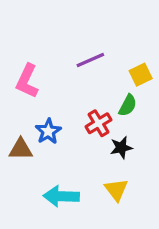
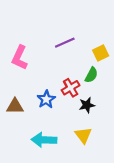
blue star: (48, 131) -> (46, 99), moved

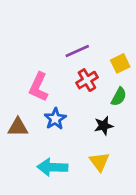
pink L-shape: (20, 58) -> (39, 87), moved
green semicircle: (91, 75) -> (119, 97), moved
red cross: (71, 88) -> (87, 80), moved

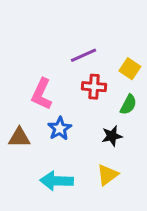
yellow square: (120, 63) -> (130, 69), turned -30
red cross: (87, 80) -> (94, 87), turned 35
yellow triangle: (99, 162) -> (107, 175), turned 30

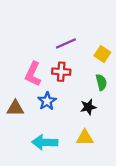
red cross: (94, 87) -> (61, 72), moved
green semicircle: (128, 105) -> (101, 82), turned -42
yellow triangle: (107, 175) -> (85, 138), turned 36

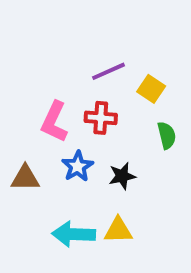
yellow square: (102, 54) -> (151, 89), moved
black star: (88, 107) -> (122, 176), moved
yellow triangle: (85, 138) -> (118, 230), moved

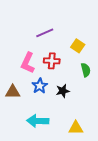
purple line: (109, 71) -> (45, 33), moved
yellow triangle: (118, 230) -> (76, 128), moved

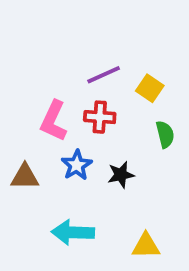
purple line: (45, 33) -> (104, 75), moved

